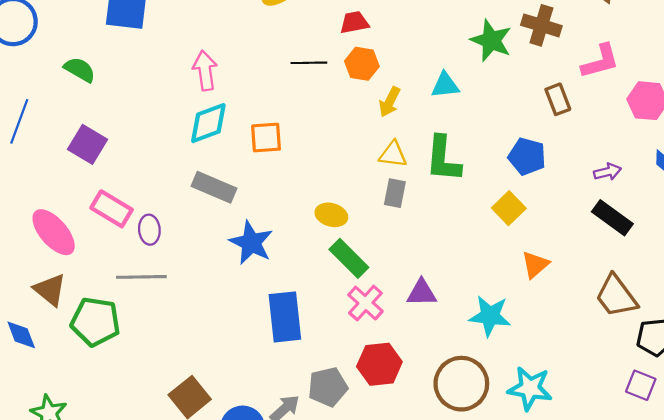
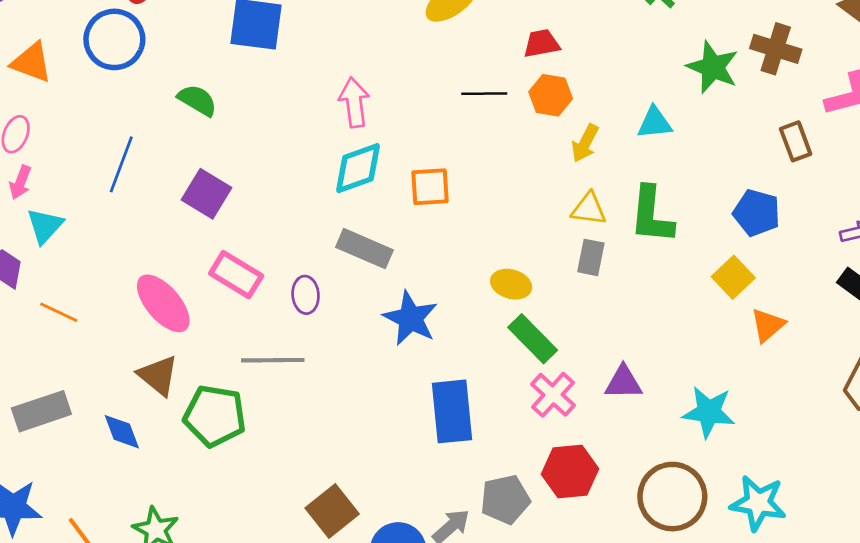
purple ellipse: (149, 230) -> (306, 295), moved
orange triangle: (535, 265) -> (768, 325), moved

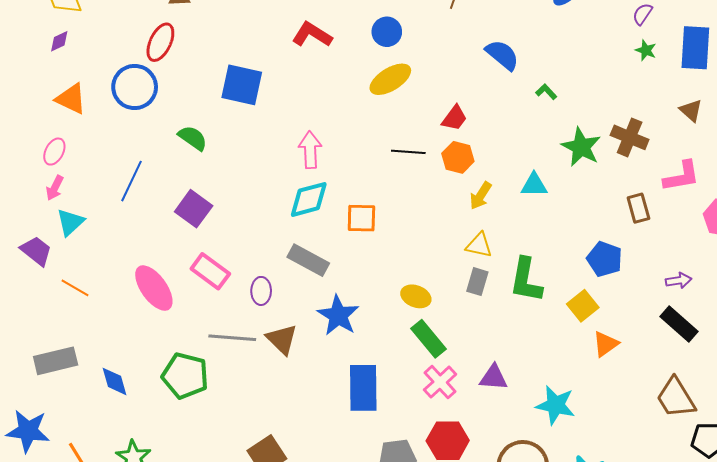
red trapezoid: (542, 43) -> (454, 118), turned 132
green L-shape: (652, 215) -> (526, 280), moved
brown triangle: (158, 375) -> (282, 339), moved

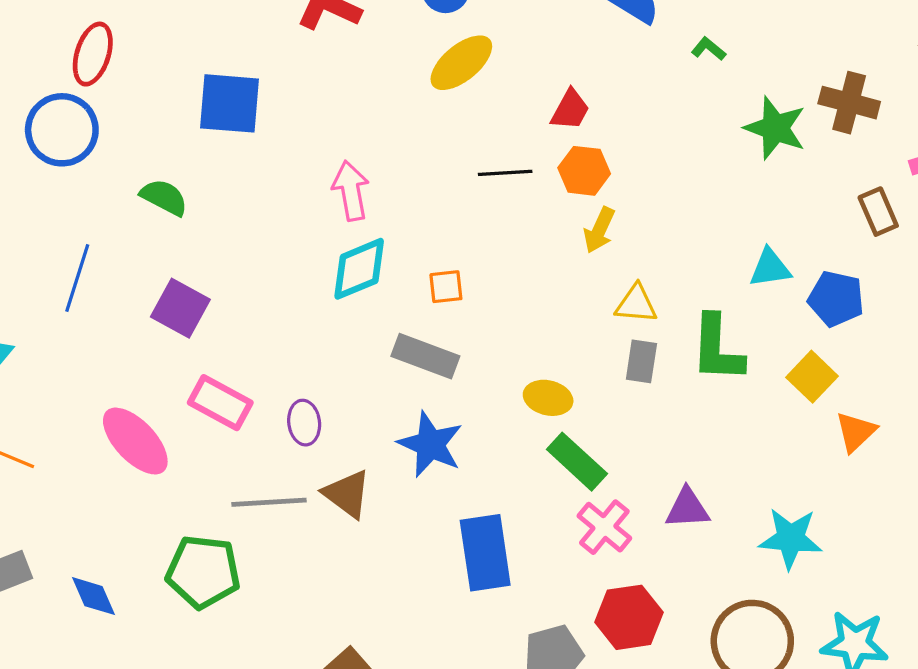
cyan triangle: (534, 185) -> (770, 268), moved
yellow arrow: (481, 196) -> (599, 230), moved
orange square: (361, 218) -> (446, 287), size x0.7
gray rectangle: (308, 260) -> (425, 356), moved

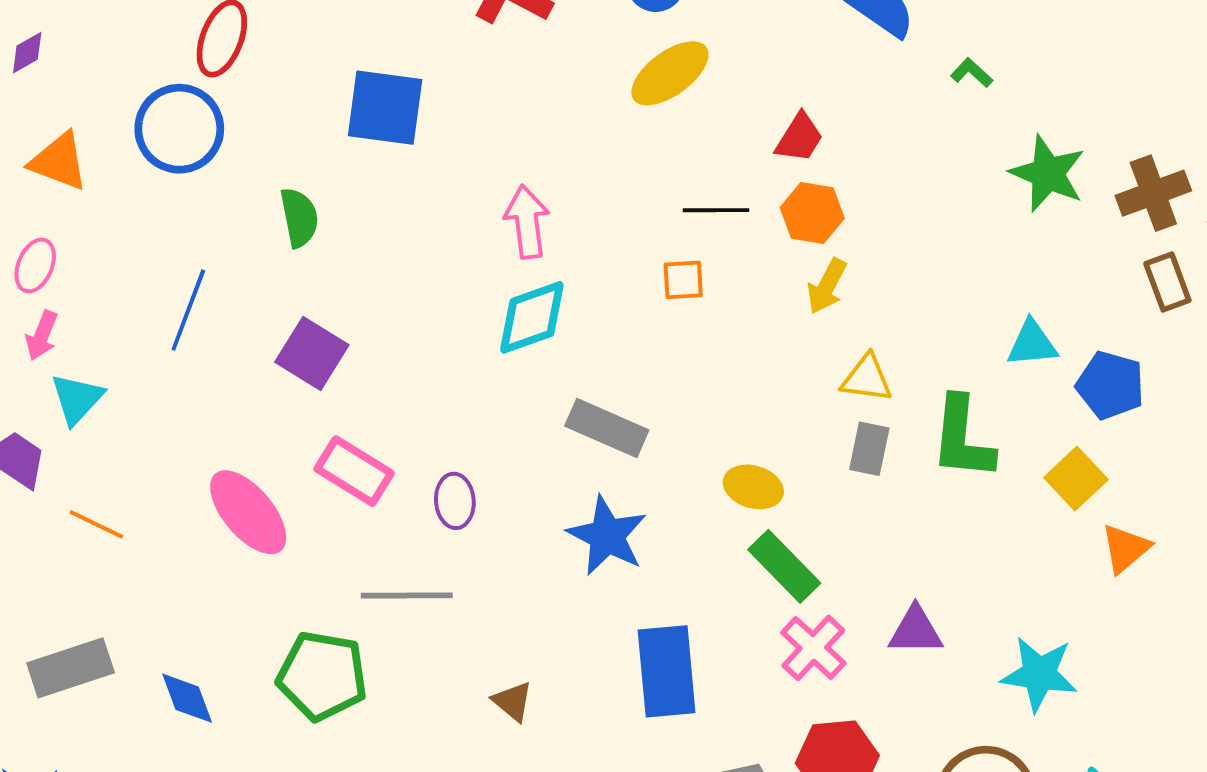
brown cross: (849, 103) -> (1153, 193), moved, turned -38
green semicircle: (164, 197) -> (299, 217), turned 48
orange square: (446, 287) -> (683, 280), moved
brown triangle: (347, 494) -> (513, 701), moved, size x0.7

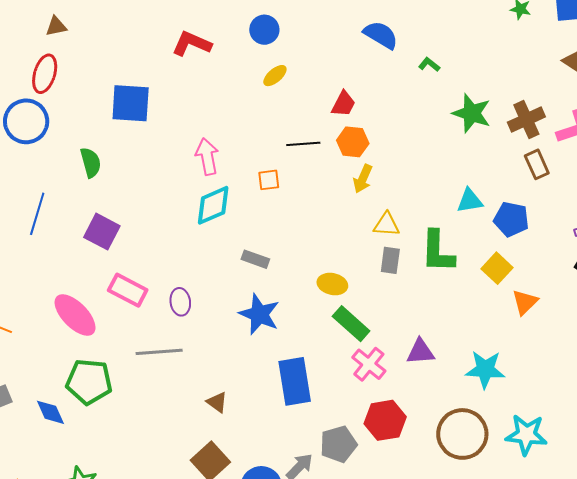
yellow ellipse: (670, 73) -> (275, 76), size x0.6
orange square: (683, 280) -> (269, 180), moved
gray rectangle: (607, 428) -> (255, 259), size x0.7
green pentagon: (322, 676) -> (89, 382), moved

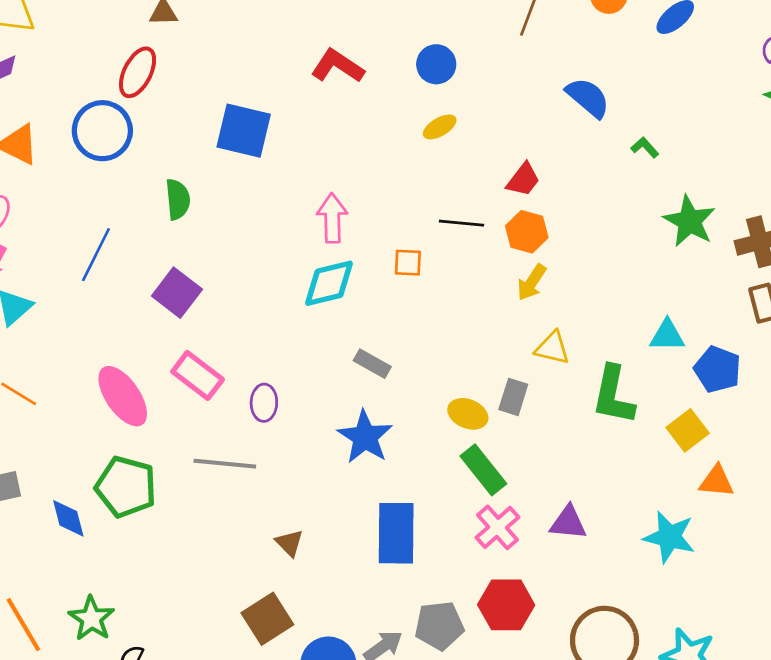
gray rectangle: (390, 260) -> (513, 397), moved
orange triangle: (525, 302) -> (717, 481), turned 40
cyan star: (485, 369) -> (669, 537), moved

